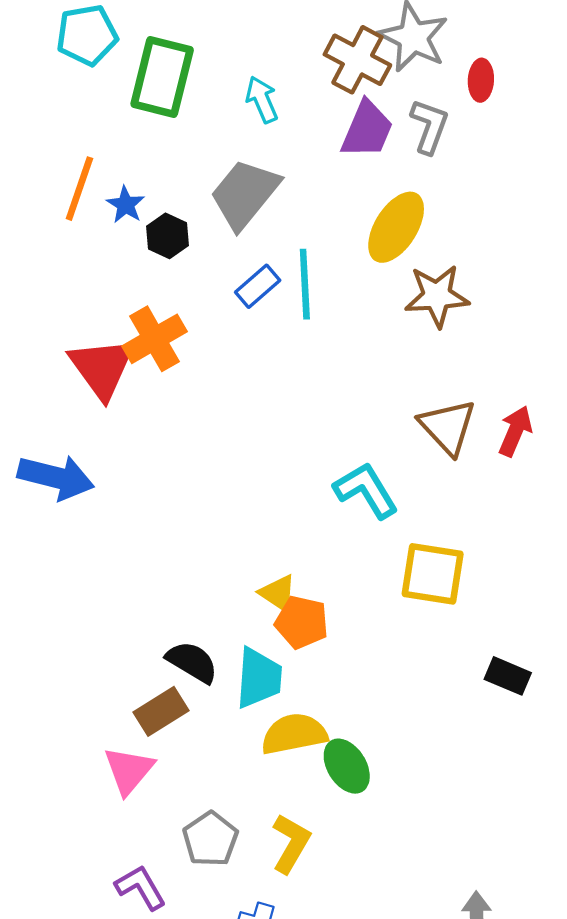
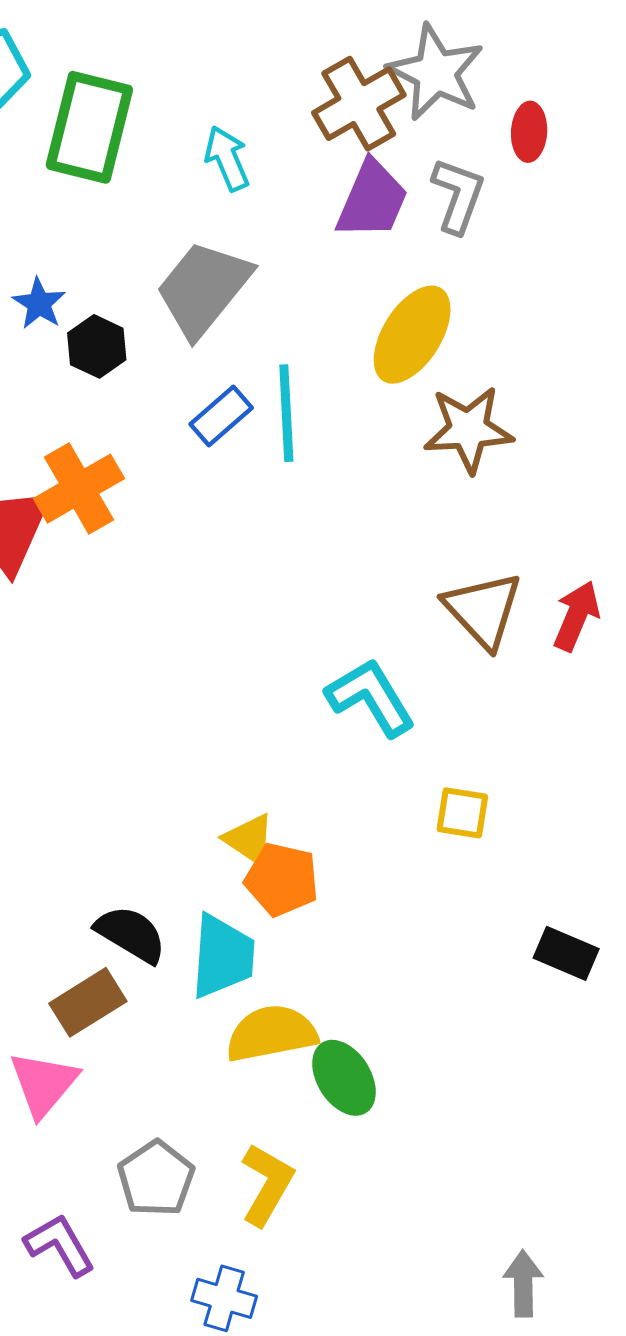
brown cross: (357, 60) -> (359, 104), turned 32
yellow square: (433, 574) -> (462, 813), size x0.6

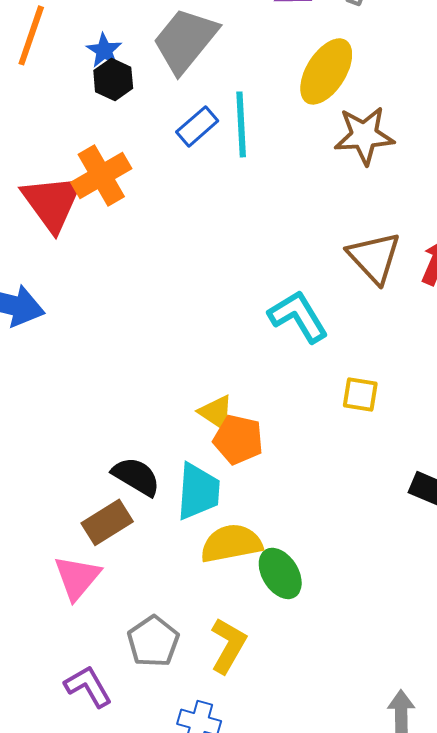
blue star: (39, 304) -> (104, 50), moved

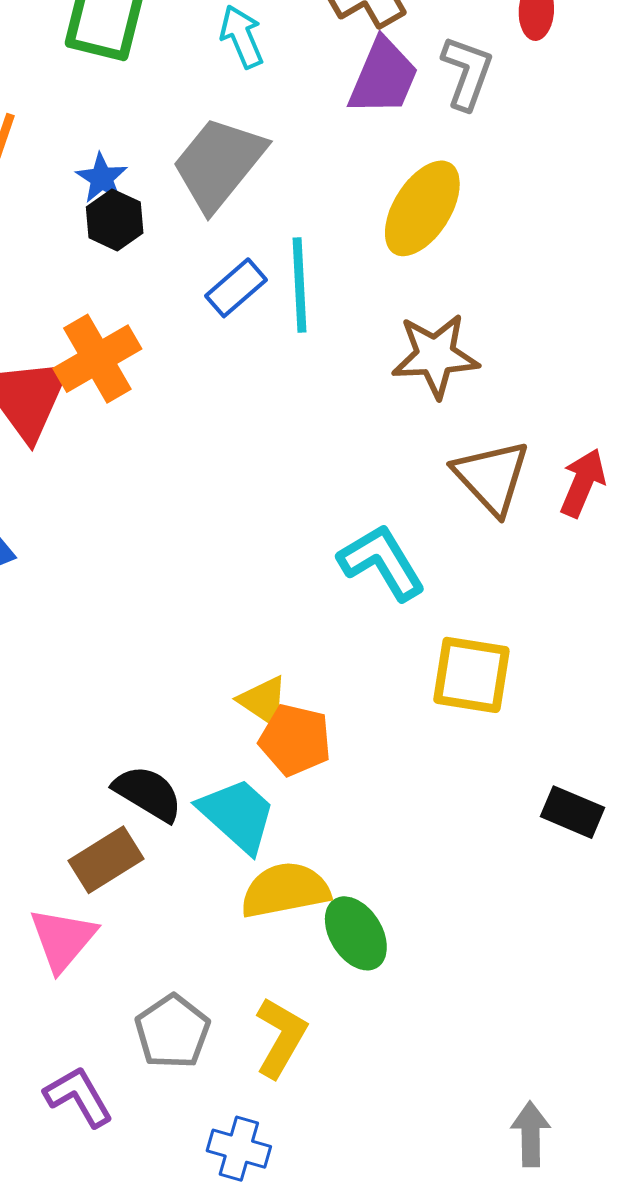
brown star: (364, 135) -> (435, 356), moved
yellow square: (360, 394) -> (471, 675), size x1.5
cyan trapezoid: (198, 491) -> (237, 815), turned -52

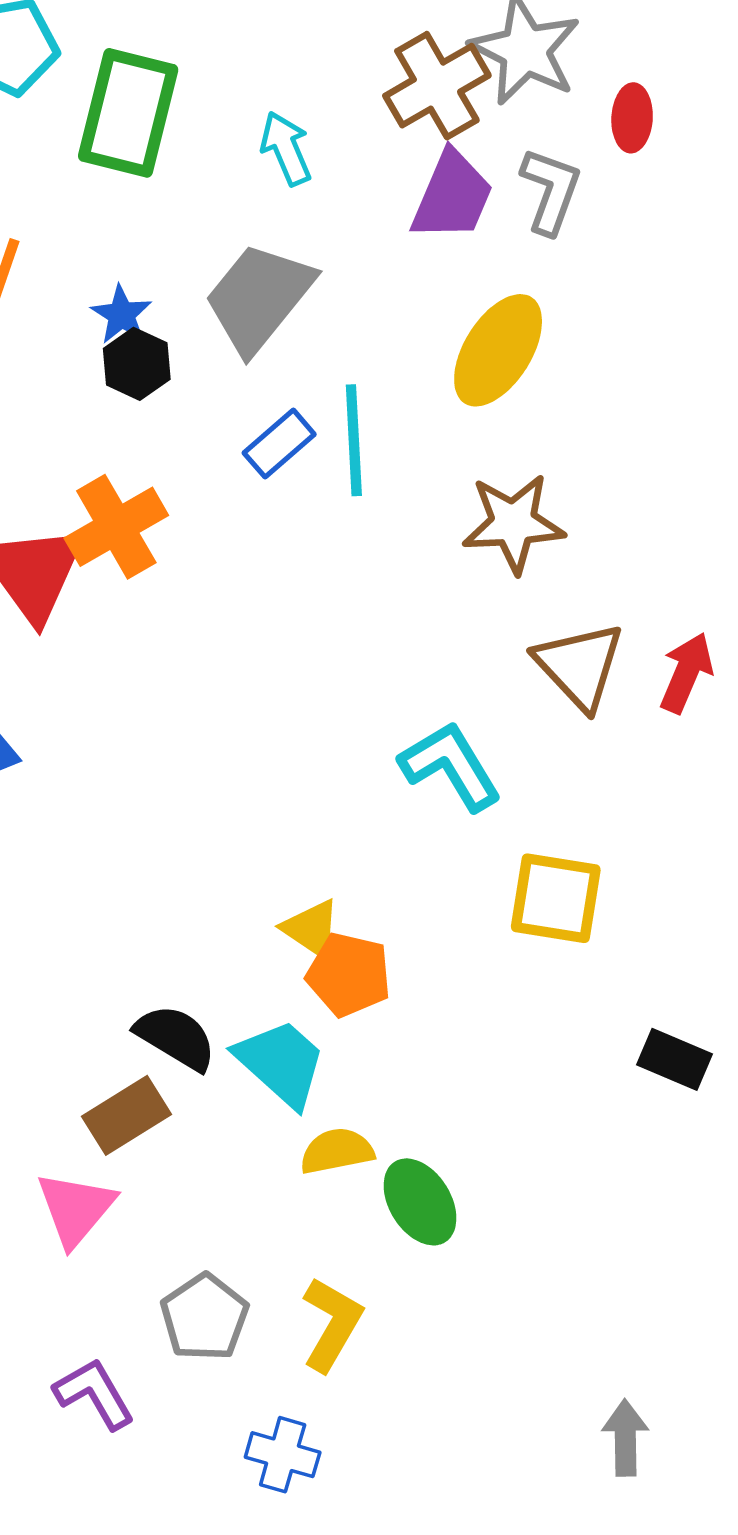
yellow semicircle: (285, 890) -> (337, 1151), size x0.7

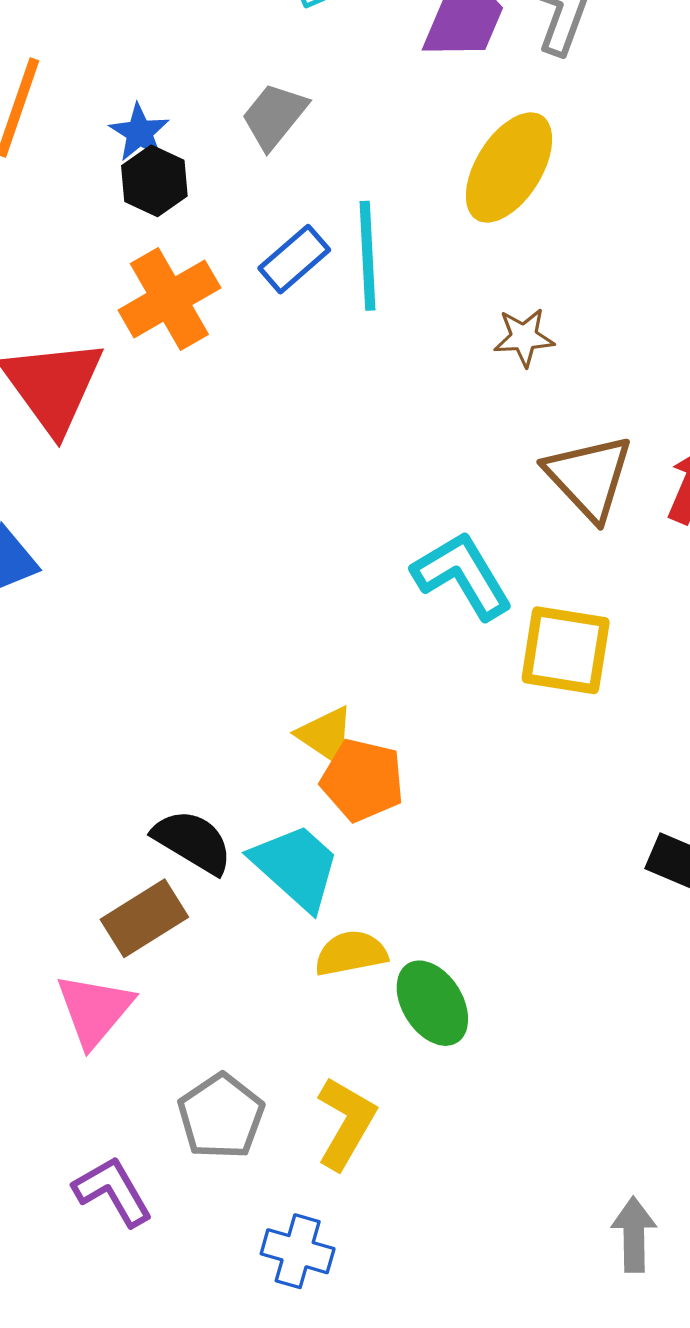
gray trapezoid: (259, 298) -> (274, 116), size x0.6
brown star: (513, 523) -> (524, 337), size x0.6
orange cross: (116, 527) -> (169, 299), moved
yellow square: (556, 898) -> (566, 650), moved

